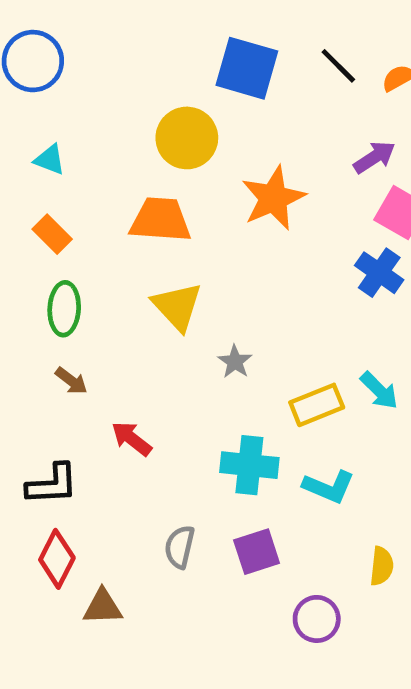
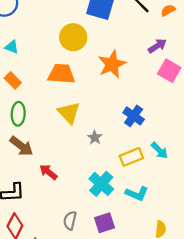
blue cross: (379, 273) -> (134, 116), moved
brown arrow: (71, 381) -> (21, 146), size x1.6
cyan cross: (249, 465) -> (101, 184), turned 35

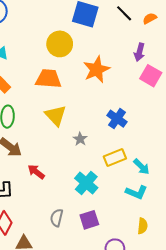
purple arrow: (157, 46) -> (139, 52), turned 138
cyan arrow: (159, 150) -> (141, 167), moved
cyan L-shape: (137, 194) -> (136, 192), moved

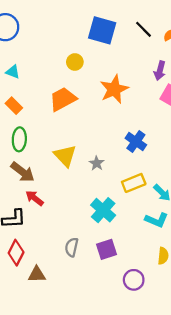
yellow circle: (60, 44) -> (75, 62), size x0.6
orange trapezoid: (48, 79) -> (63, 99), turned -32
yellow triangle: (56, 116) -> (65, 156), moved
red arrow: (36, 172) -> (35, 198), moved

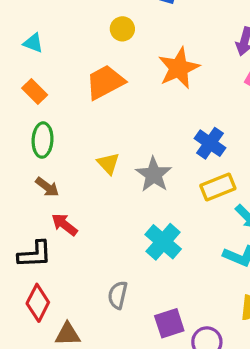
yellow triangle: (65, 156) -> (108, 164), size x0.7
gray star: (97, 163) -> (154, 174), size x1.6
brown arrow: (23, 172) -> (47, 187), size x0.7
yellow rectangle: (134, 183) -> (218, 187), moved
purple square: (106, 249) -> (169, 323), moved

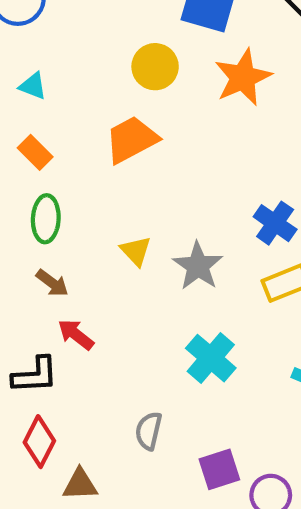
yellow circle: (122, 29) -> (155, 67), size x1.4
orange star: (179, 68) -> (243, 77), moved

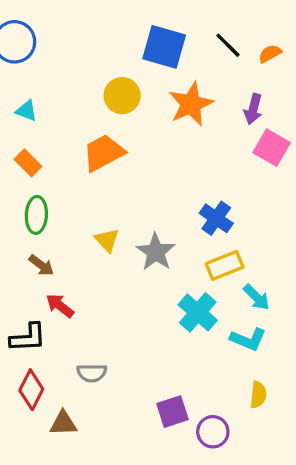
cyan cross: (211, 358) -> (198, 312), moved
gray semicircle: (149, 431) -> (92, 373), moved, turned -104

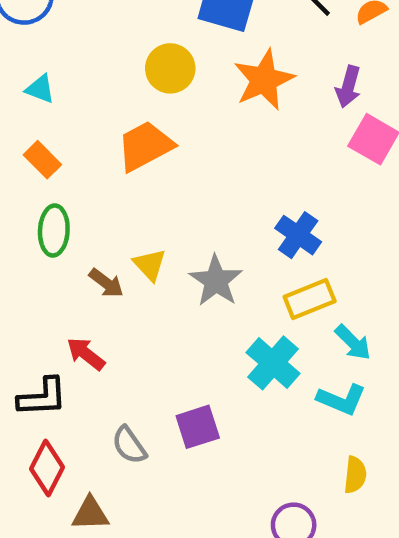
brown arrow: (41, 265) -> (106, 283), moved
gray semicircle: (92, 373) -> (129, 445), turned 56
purple square: (173, 412) -> (198, 427), moved

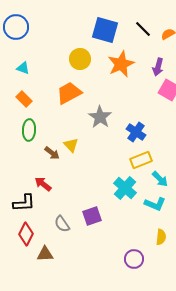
gray star: (216, 281) -> (100, 117), moved

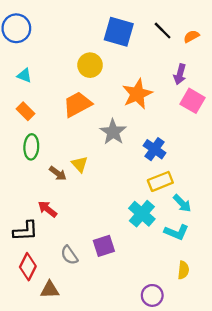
orange star: (121, 64) -> (137, 94), moved

